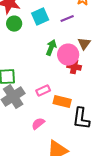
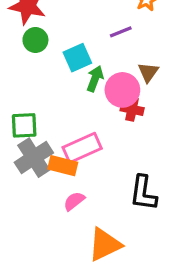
cyan square: (40, 17) -> (77, 58), moved
pink rectangle: (43, 91) -> (82, 148), size x1.6
orange rectangle: (62, 102) -> (63, 166), moved

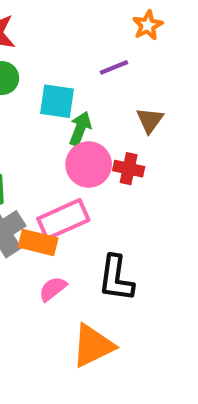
cyan square: (77, 58) -> (57, 101), turned 32
pink circle: (122, 90) -> (89, 164), moved
black L-shape: (143, 193) -> (116, 278), moved

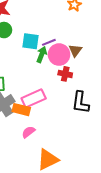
purple line: (114, 67) -> (49, 42), moved
pink circle: (89, 164) -> (59, 55), moved
black L-shape: (116, 278) -> (80, 102), moved

